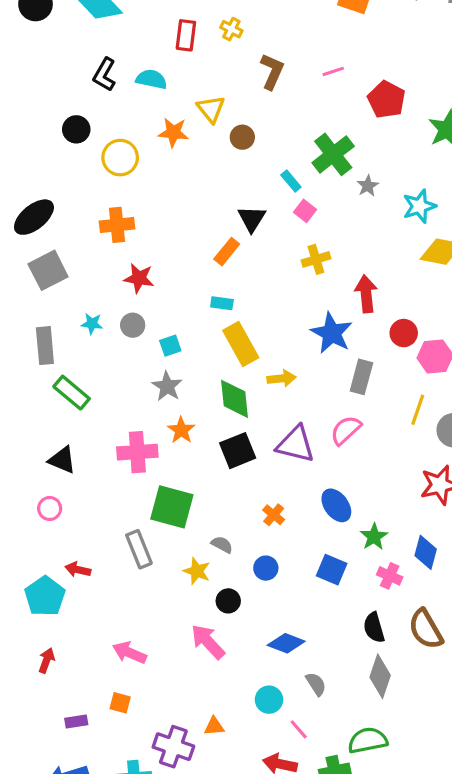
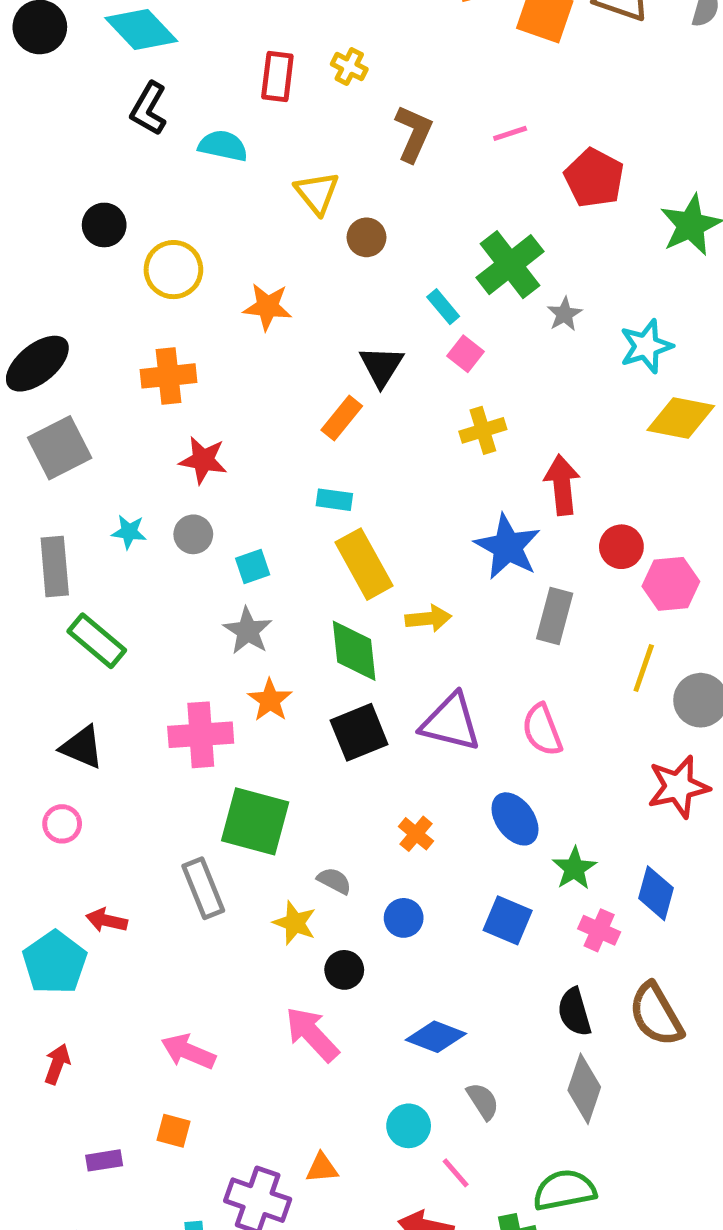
black L-shape: (104, 75) -> (149, 109), moved
orange star: (173, 132) -> (268, 307), moved
pink semicircle: (346, 430) -> (542, 730), moved, turned -68

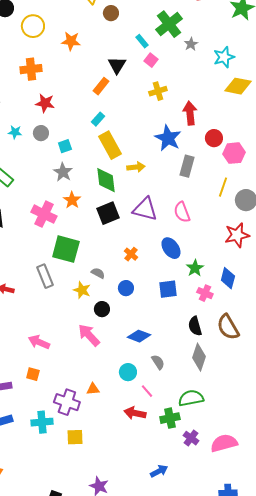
cyan rectangle: (334, 500) -> (98, 119), turned -56
pink cross: (201, 735) -> (44, 214), turned 30
blue square: (508, 920) -> (168, 289), turned -30

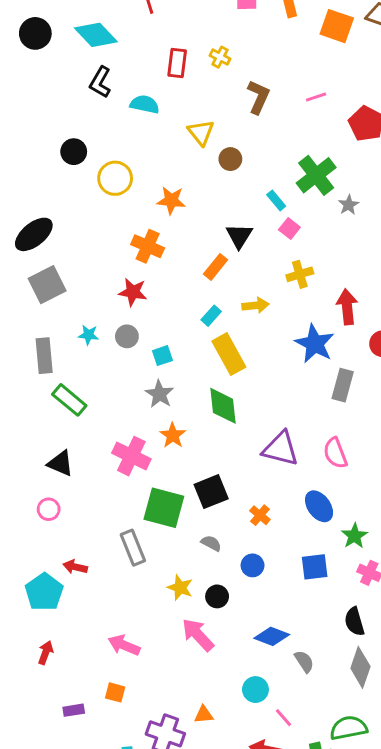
orange cross: (31, 69) -> (148, 246), moved, turned 30
yellow arrow: (136, 167) -> (255, 305), moved
black square: (108, 213) -> (211, 492), moved
yellow star: (82, 290) -> (180, 588), moved
gray semicircle: (158, 362) -> (304, 661), moved

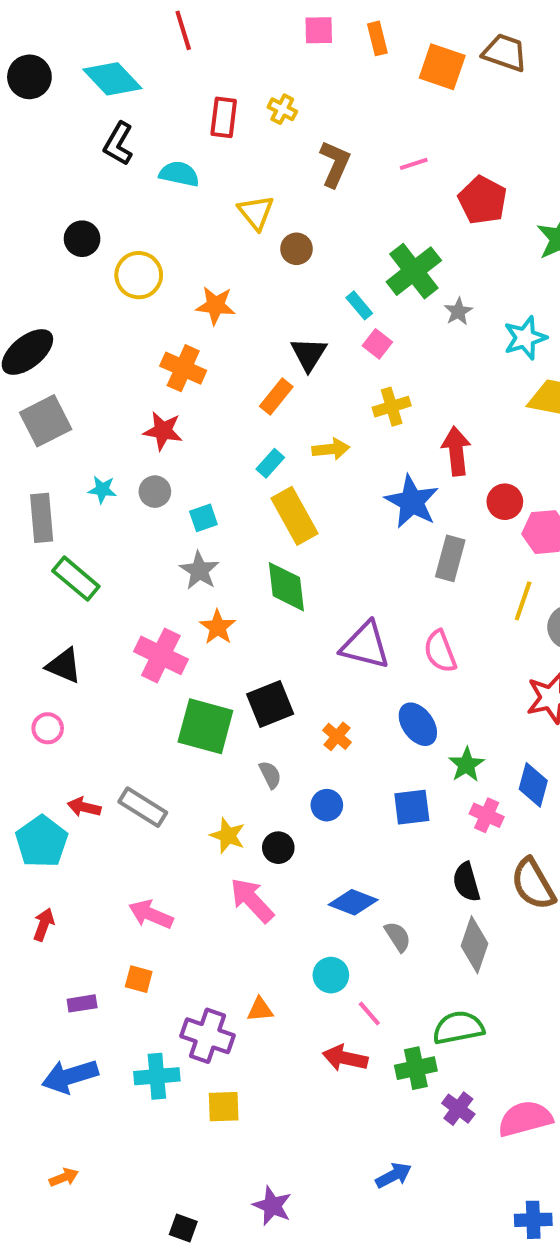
gray semicircle: (211, 543) -> (270, 775), turned 36
gray rectangle: (133, 548) -> (143, 807), moved, turned -36

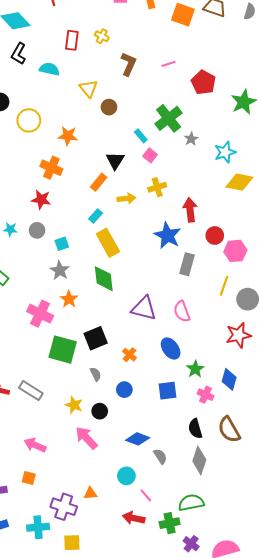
yellow arrow: (331, 449) -> (126, 199), moved

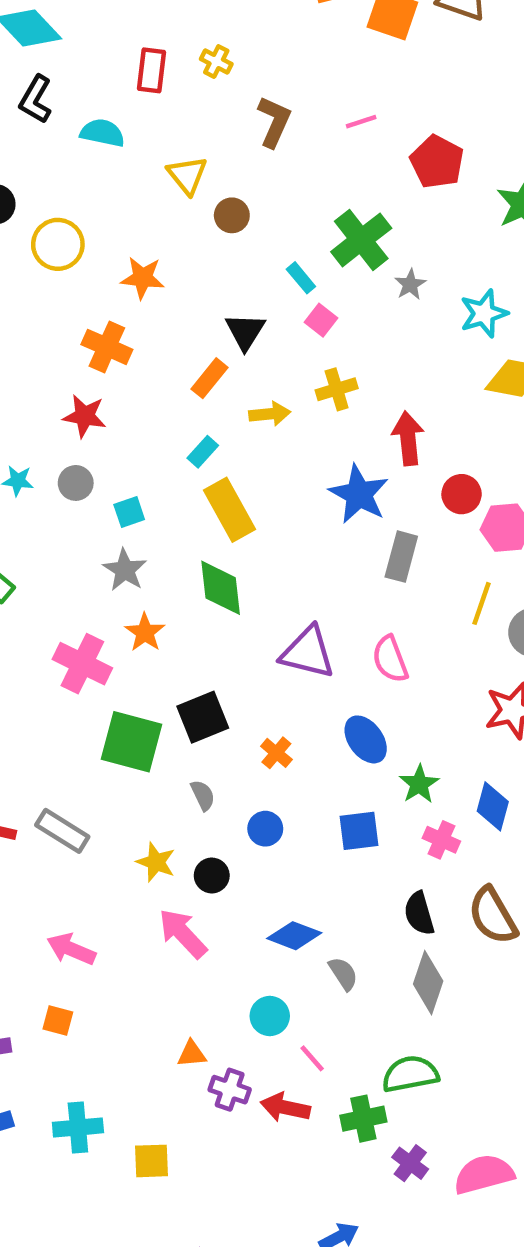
purple cross: (64, 507) -> (230, 1090), moved, size x0.7

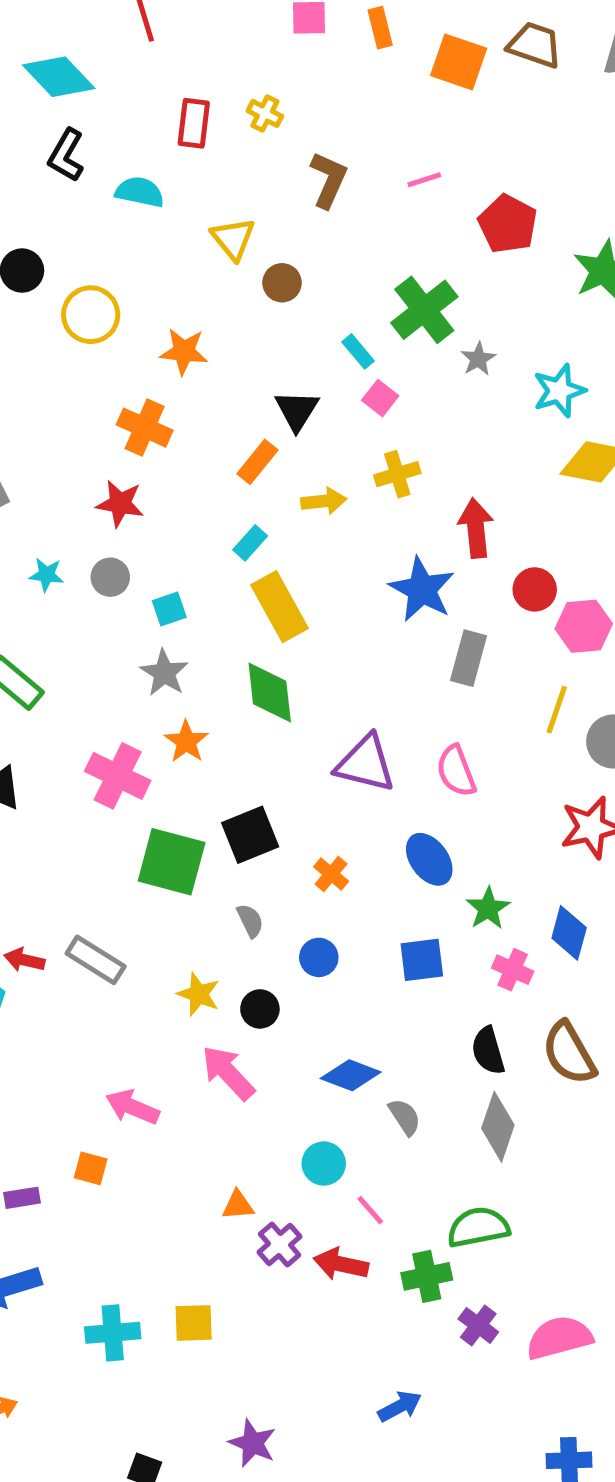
pink arrow: (71, 949) -> (132, 1107), moved
purple cross: (230, 1090) -> (280, 1244), turned 30
cyan cross: (78, 1128) -> (113, 1333), moved

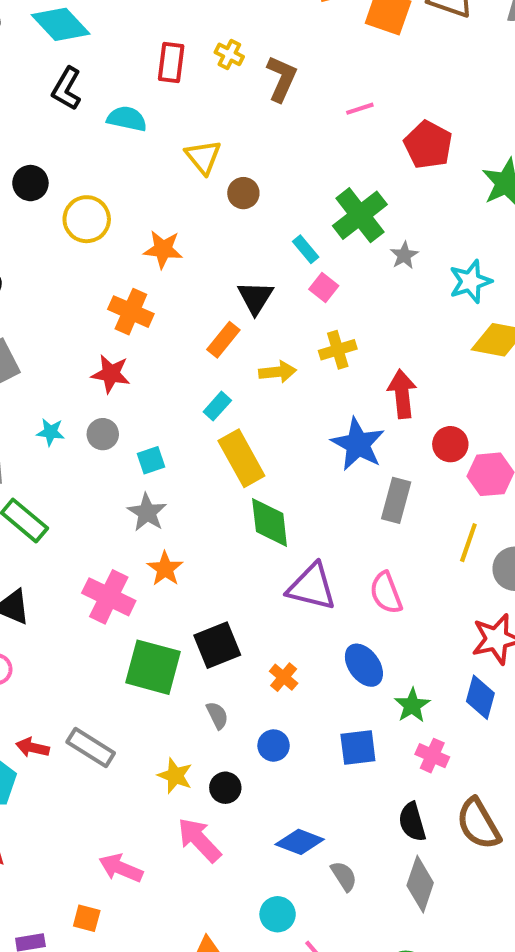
brown L-shape: (329, 180) -> (282, 79), moved
green diamond: (270, 692) -> (270, 523), moved
blue diamond: (569, 933) -> (480, 697), moved

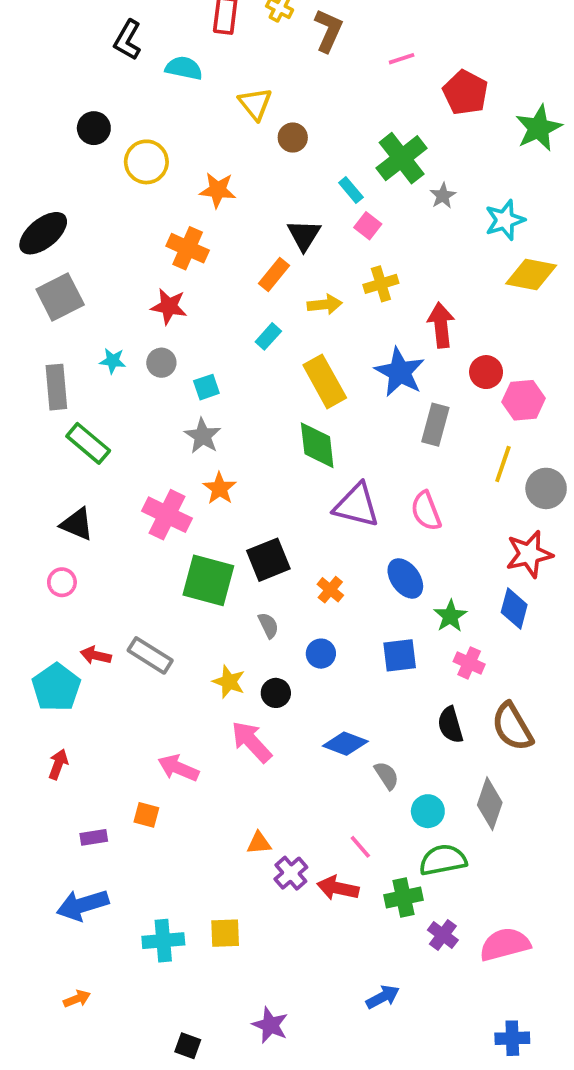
yellow rectangle: (241, 458) -> (325, 381), moved
gray diamond: (420, 884) -> (490, 804), moved
cyan circle: (278, 914) -> (428, 811), moved

